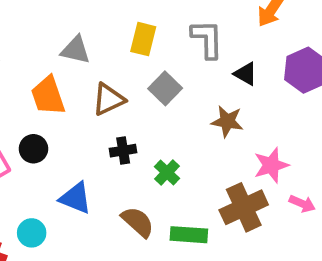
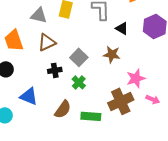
gray triangle: (76, 50) -> (39, 15), moved
gray square: (165, 88) -> (79, 57), moved
brown semicircle: (138, 222) -> (63, 109), turned 84

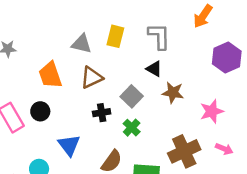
black triangle: (122, 28) -> (154, 69), moved
pink star: (136, 78) -> (212, 111), moved
blue triangle: (29, 96) -> (69, 145), turned 30

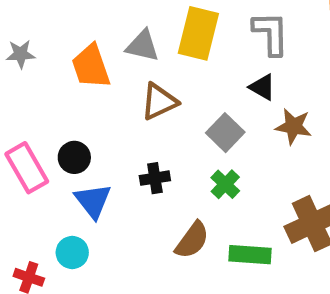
yellow rectangle: (115, 36) -> (198, 33), size x1.4
orange trapezoid: (50, 75) -> (91, 66), moved
black cross: (102, 113) -> (155, 178), moved
blue triangle: (69, 145) -> (93, 201), moved

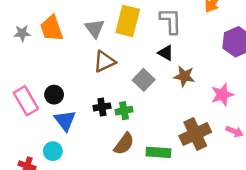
gray triangle: (143, 46) -> (95, 28), turned 40
orange trapezoid: (91, 66) -> (52, 28), moved
green cross: (225, 184) -> (124, 111), moved, turned 35

